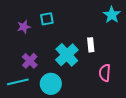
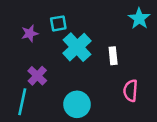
cyan cross: (67, 55) -> (77, 47), moved
cyan line: (18, 82) -> (22, 102), turned -65
cyan circle: (51, 84) -> (77, 104), moved

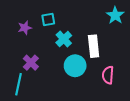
cyan cross: (77, 47) -> (64, 39), size x0.7
white rectangle: (113, 56) -> (94, 46), size x1.5
cyan circle: (77, 104) -> (75, 66), moved

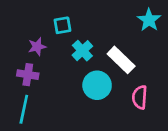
purple star: (25, 28) -> (37, 47), moved
white rectangle: (94, 46) -> (121, 60), turned -40
purple cross: (31, 63) -> (28, 75), moved, turned -35

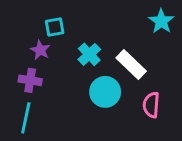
cyan square: (62, 25) -> (55, 27), moved
purple star: (37, 47) -> (40, 50), turned -30

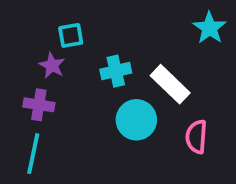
cyan cross: (89, 54) -> (116, 71), turned 30

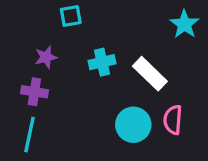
cyan square: (71, 35) -> (71, 16), moved
purple star: (52, 65) -> (46, 57), turned 30
cyan circle: (136, 120) -> (133, 125), moved

